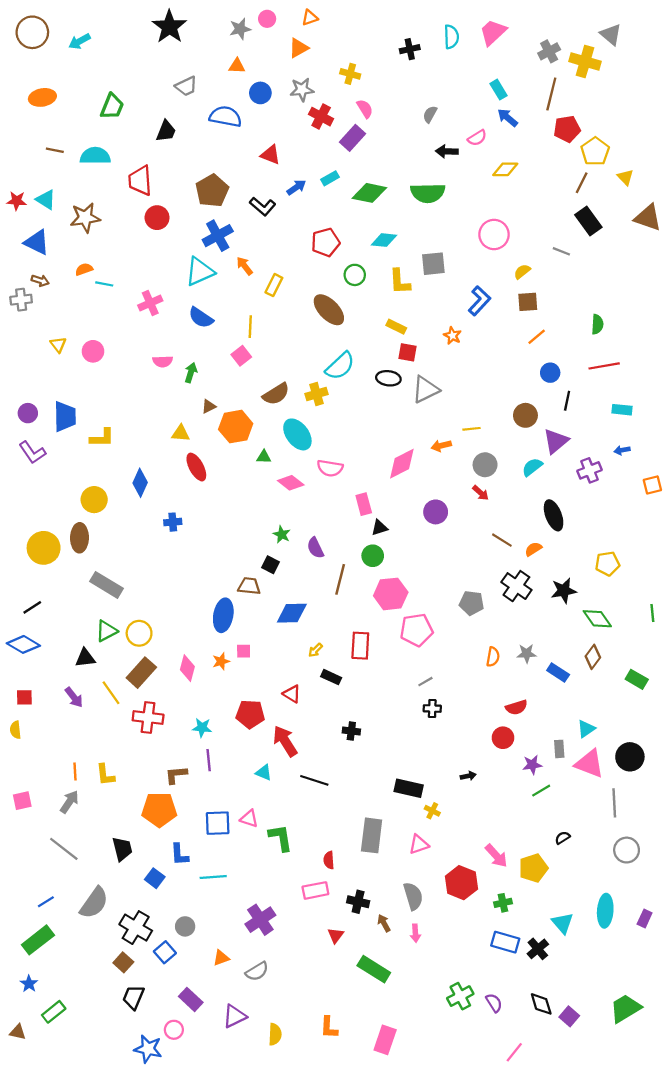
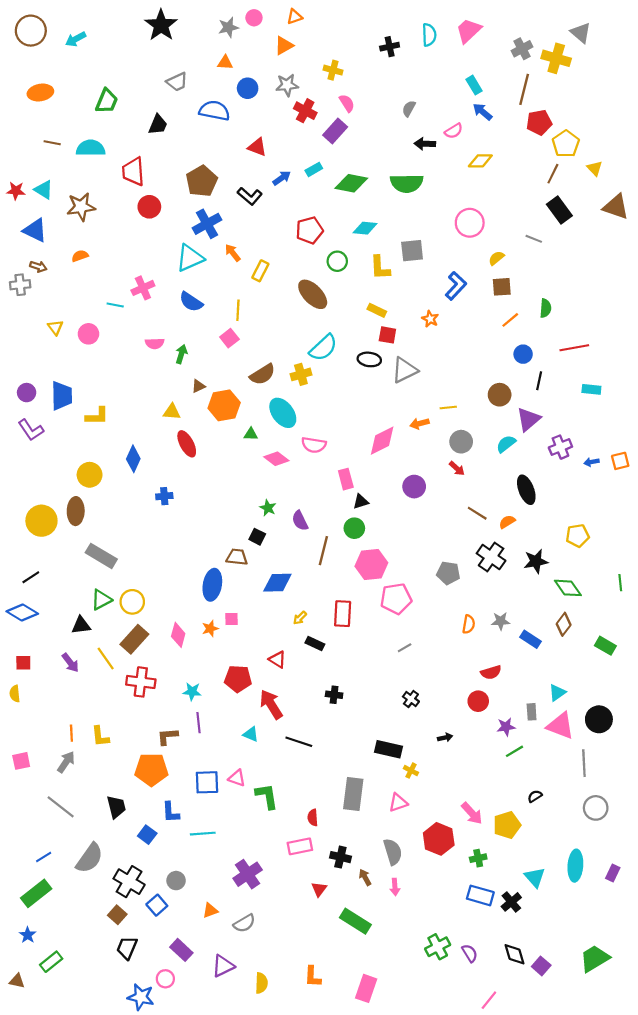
cyan line: (104, 284) -> (115, 305), moved
green semicircle: (597, 324) -> (545, 308), moved
blue arrow: (622, 450) -> (591, 462), moved
black cross: (432, 709) -> (411, 699), moved, turned 35

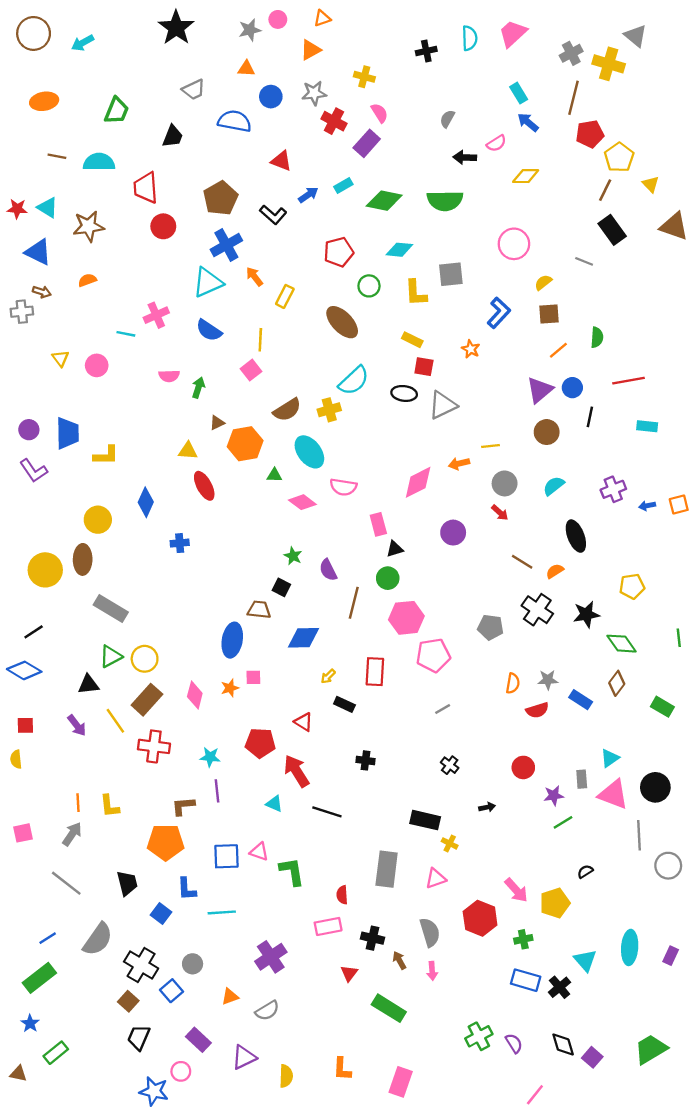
purple triangle: (528, 419) -> (540, 390), moved
red semicircle: (491, 672) -> (537, 710), moved
gray circle: (596, 808) -> (668, 866), moved

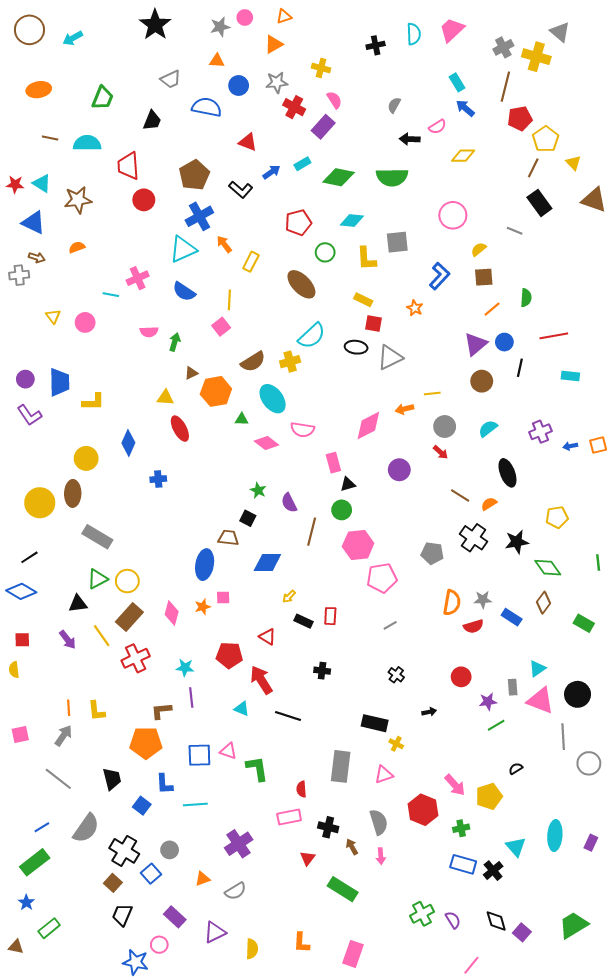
red rectangle: (375, 672) -> (330, 616), moved, size x0.7
orange semicircle: (513, 683) -> (452, 603), size x1.4
red cross: (154, 746) -> (136, 658), turned -32

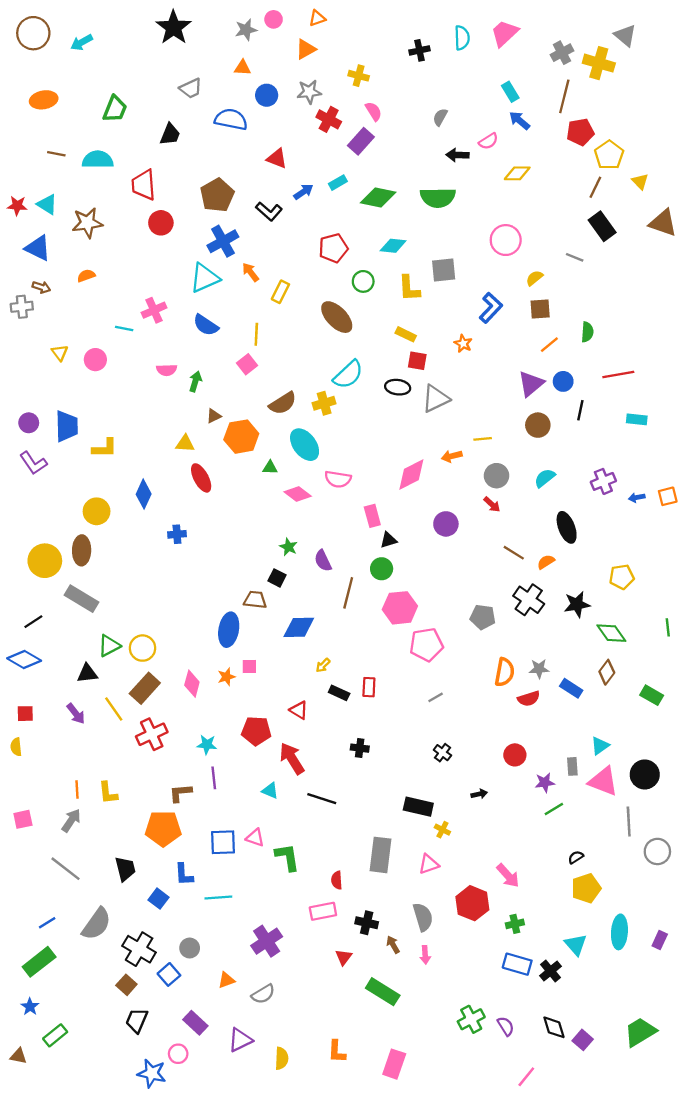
gray rectangle: (97, 537) -> (82, 599), moved
yellow pentagon: (489, 796) -> (586, 888), moved

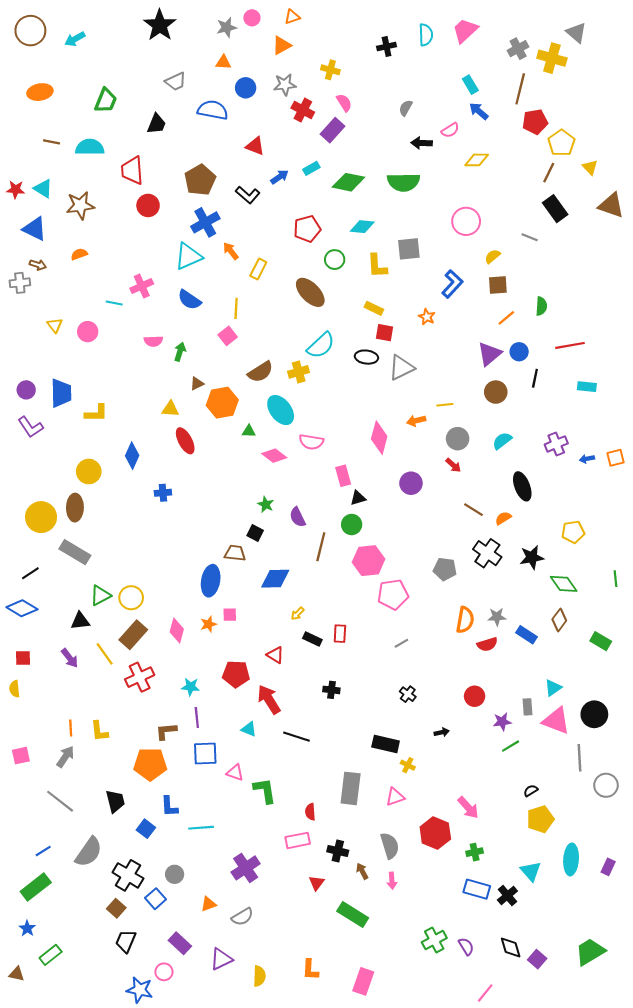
pink diamond: (411, 475) -> (379, 438), turned -48
blue square: (223, 842) -> (205, 753), moved

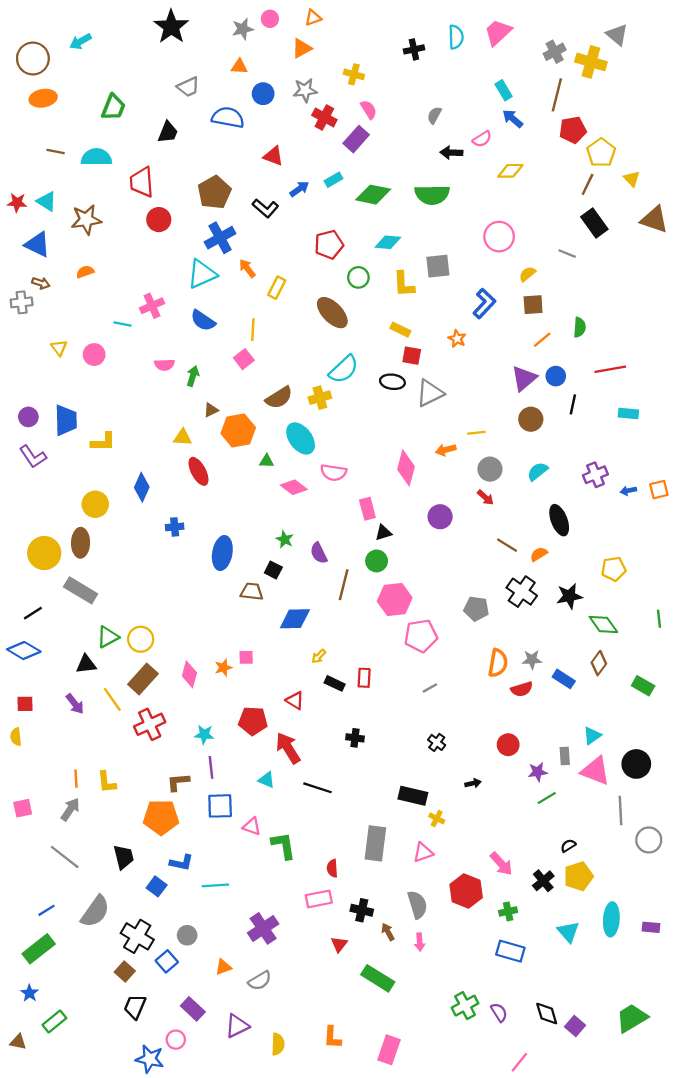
brown circle: (30, 31) -> (33, 59), moved
blue ellipse: (211, 581) -> (222, 553), moved
blue L-shape: (169, 806) -> (181, 863), turned -75
purple rectangle: (608, 867) -> (651, 927), turned 70
black cross: (507, 896) -> (543, 881), moved

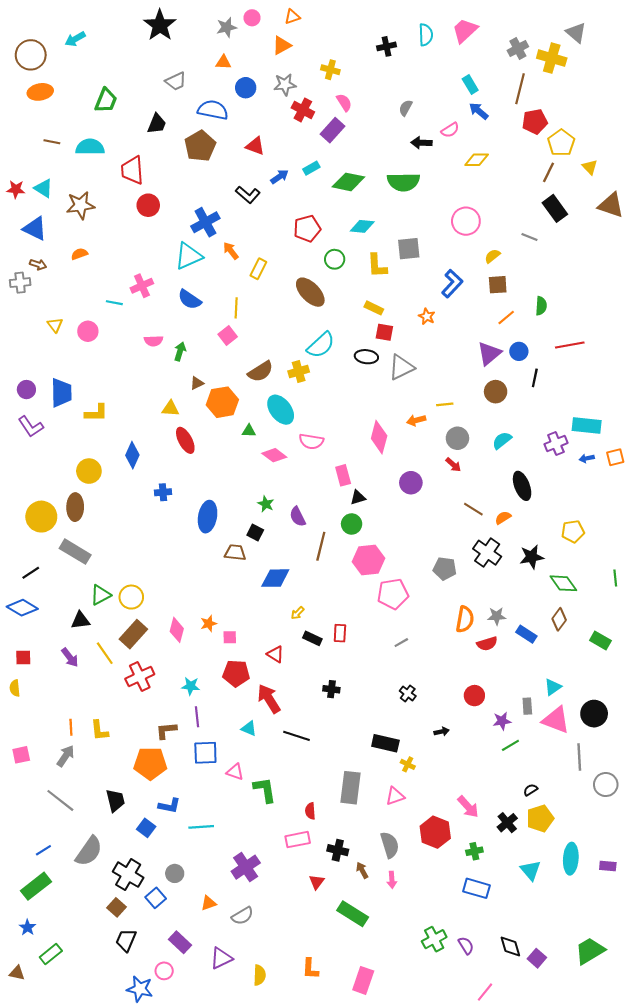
brown pentagon: (214, 192) -> (200, 146), moved
cyan rectangle: (628, 414) -> (587, 426), moved, size x1.5
pink square: (246, 657) -> (230, 637), moved

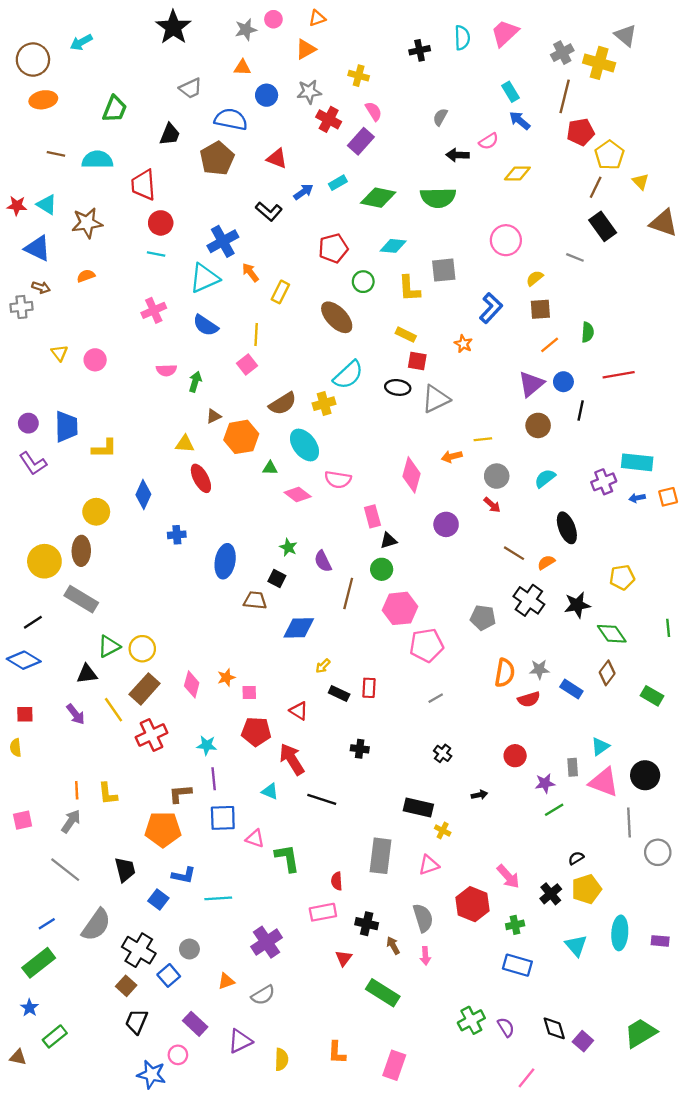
cyan line: (114, 303) -> (156, 254), moved

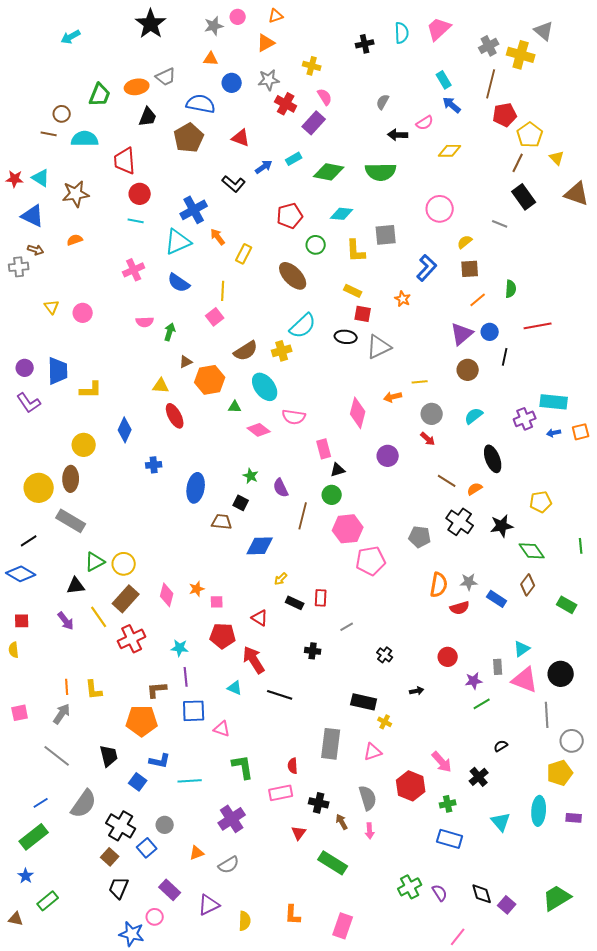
brown circle: (33, 60) -> (62, 114), moved, size x0.6
orange ellipse: (43, 100) -> (137, 87), moved
gray line: (436, 698) -> (347, 627), moved
green L-shape: (287, 858) -> (243, 767), moved
yellow pentagon: (586, 889) -> (560, 773), moved

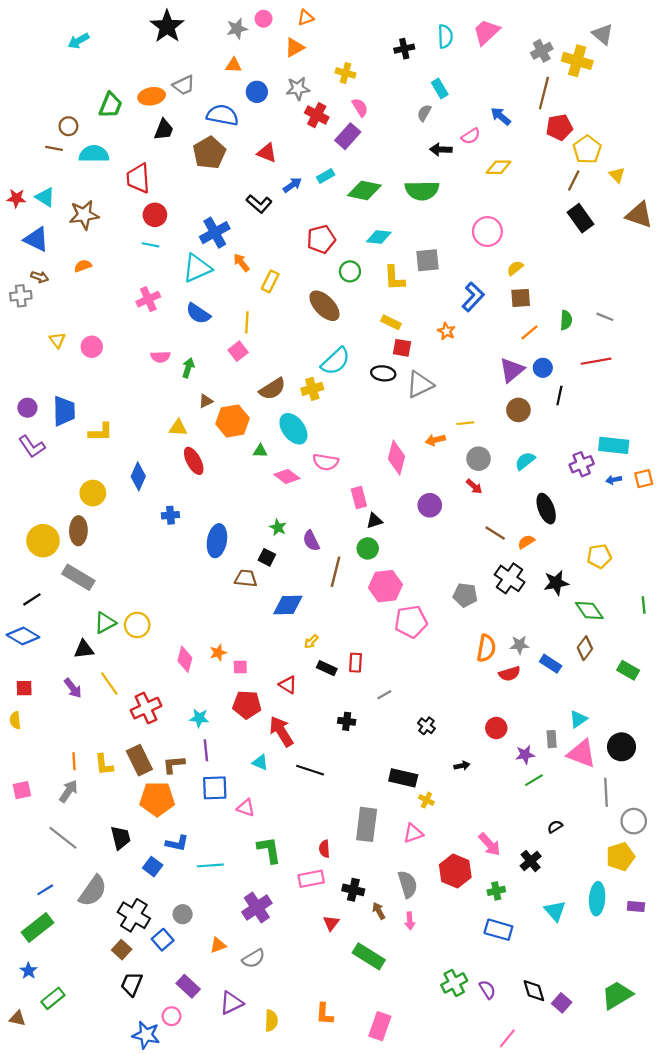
cyan rectangle: (444, 80) -> (440, 89), moved
gray line: (500, 224) -> (605, 317), moved
brown rectangle: (126, 599) -> (139, 760), moved, turned -68

